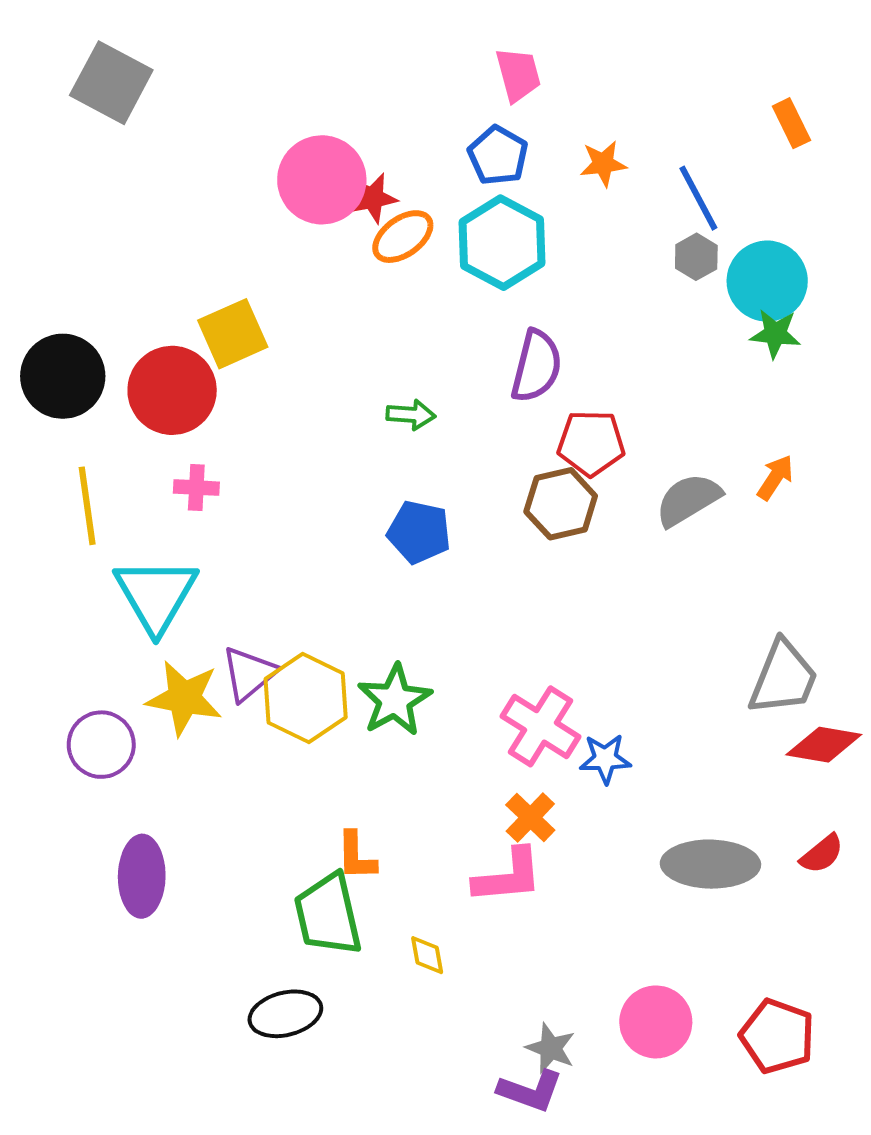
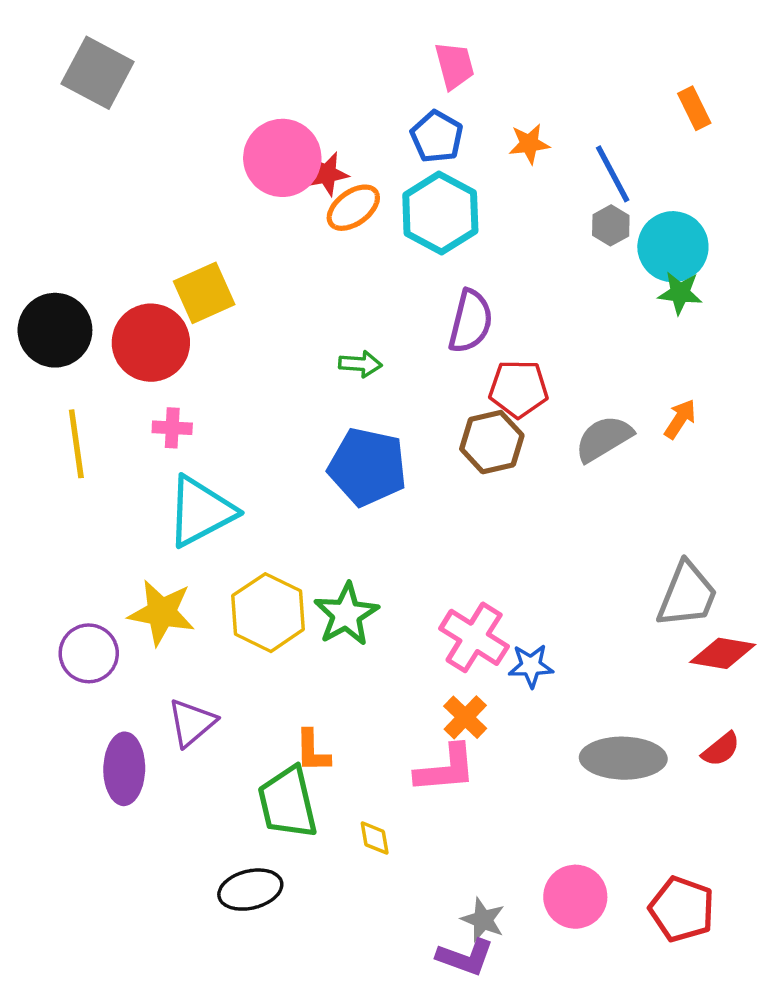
blue pentagon: (419, 532) -> (368, 467), size x1.4
cyan triangle: (156, 595) -> (201, 511), moved, turned 32
purple triangle: (249, 674) -> (192, 723), moved

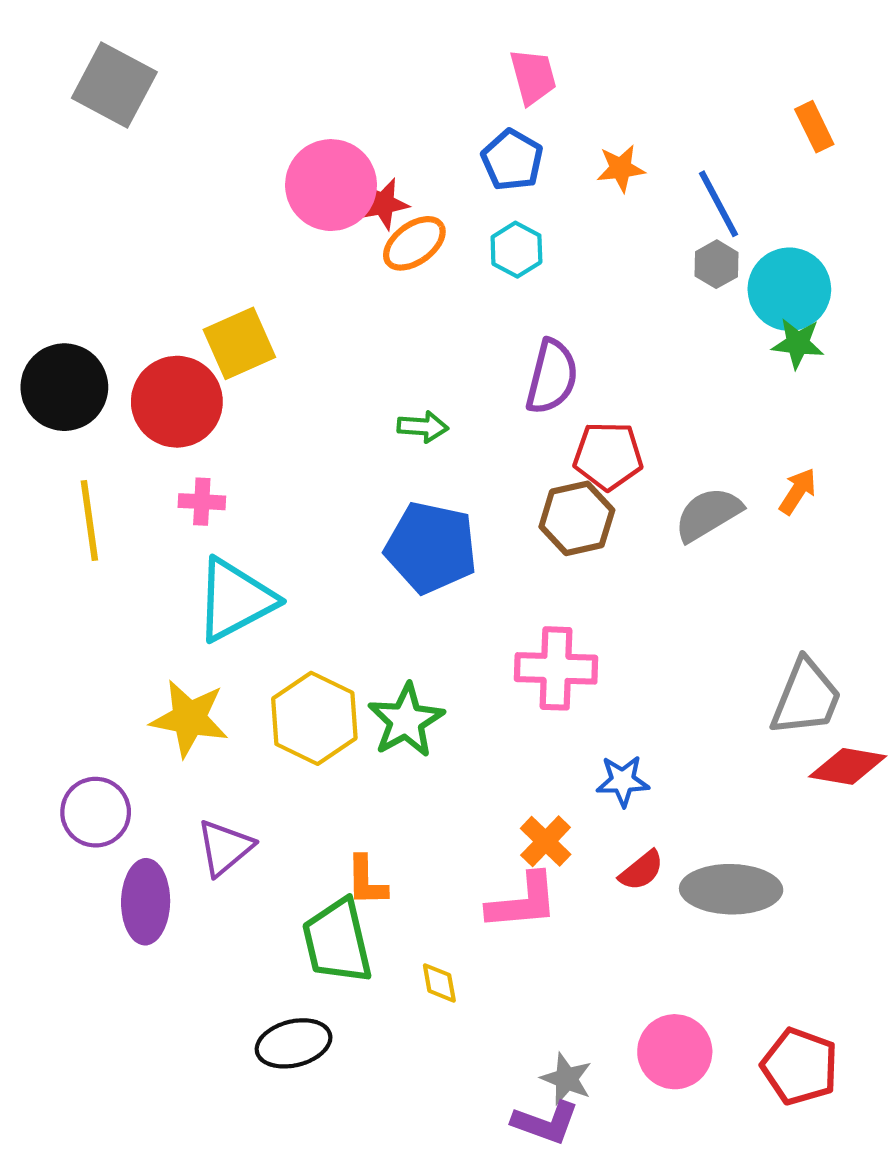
cyan hexagon: (440, 213) -> (516, 250), size x0.6
pink cross: (474, 637) -> (556, 668), moved, turned -30
purple circle: (89, 653) -> (96, 812), moved
red semicircle: (721, 749) -> (641, 870), moved

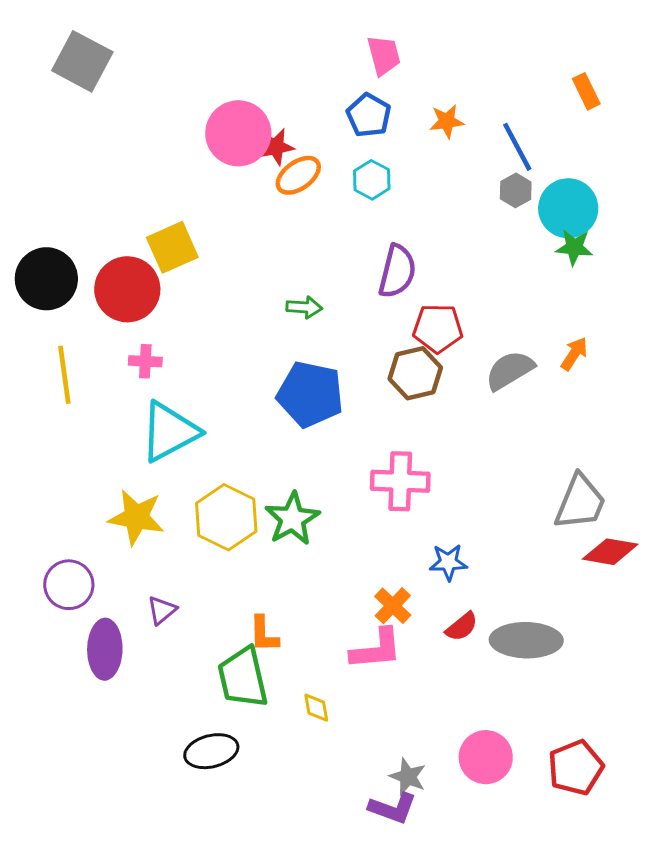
purple triangle: (225, 848) -> (162, 610), size x0.7
red pentagon: (800, 1066) -> (576, 768), turned 30

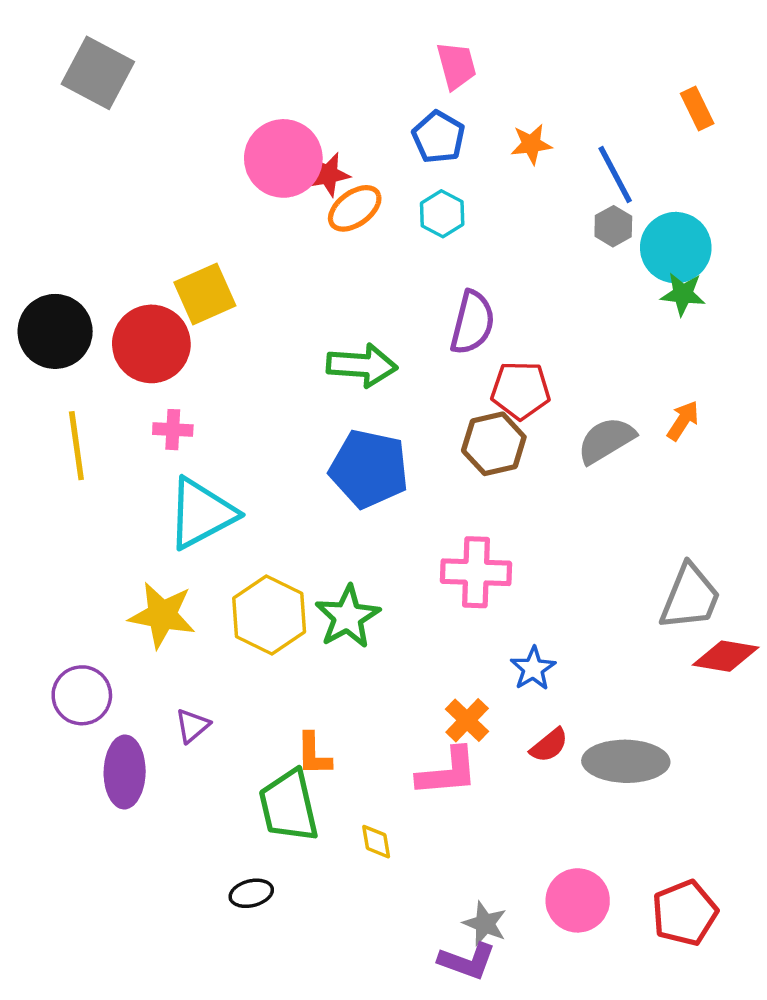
green arrow: (304, 307) -> (362, 365), size x1.6
blue star: (448, 562) -> (533, 669), turned -30
black ellipse: (211, 751) -> (251, 893), size x0.7

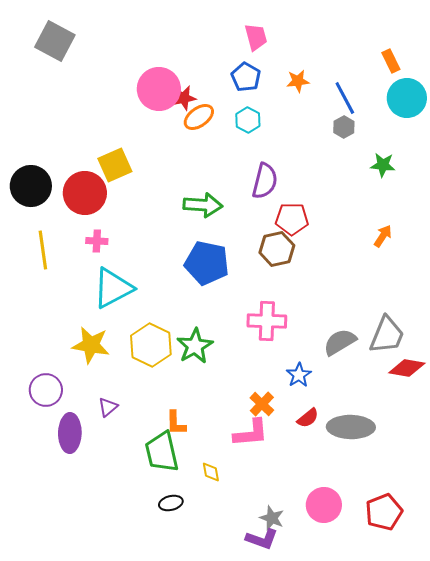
cyan circle: (676, 248) -> (407, 98), moved
gray semicircle: (606, 440) -> (340, 342), moved
black ellipse: (251, 893) -> (171, 503), moved

